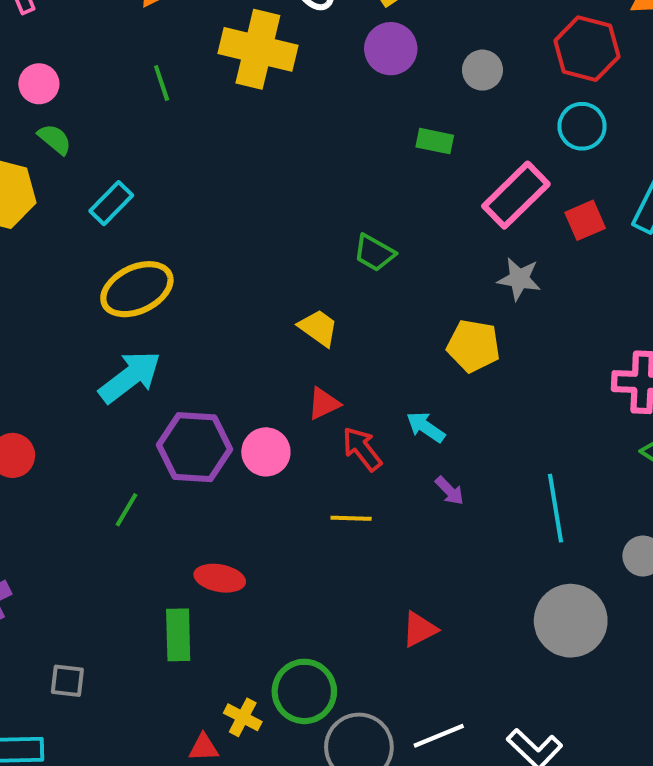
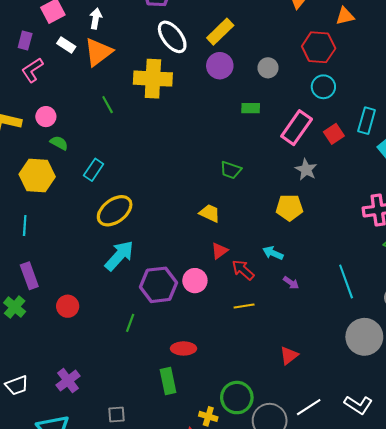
gray star: (519, 279) -> (306, 170), turned 30

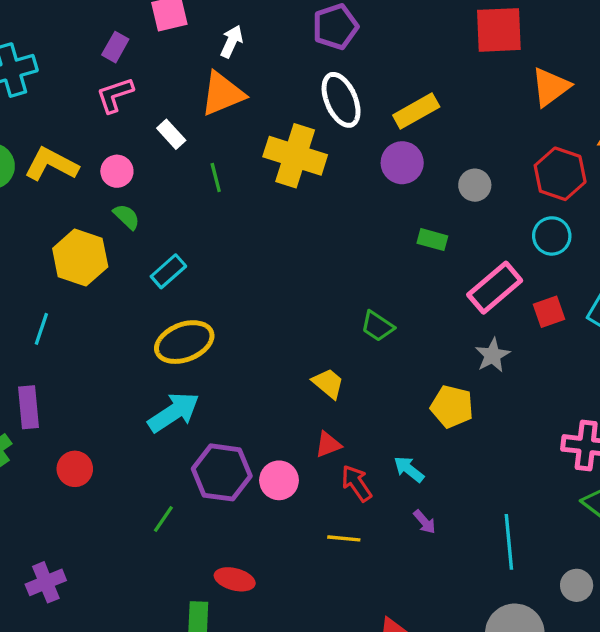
white rectangle: (66, 45) -> (171, 134), moved

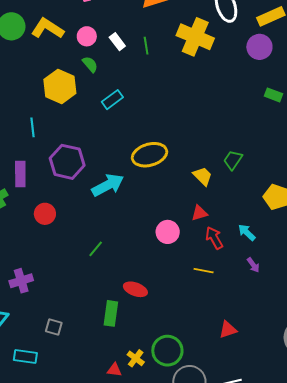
white rectangle: (171, 134) -> (117, 42), moved
green trapezoid: (377, 326) -> (233, 160), moved, turned 85
cyan line: (41, 329) -> (32, 127), turned -30
yellow ellipse: (184, 342) -> (150, 155), moved
purple hexagon: (222, 472) -> (67, 162), moved

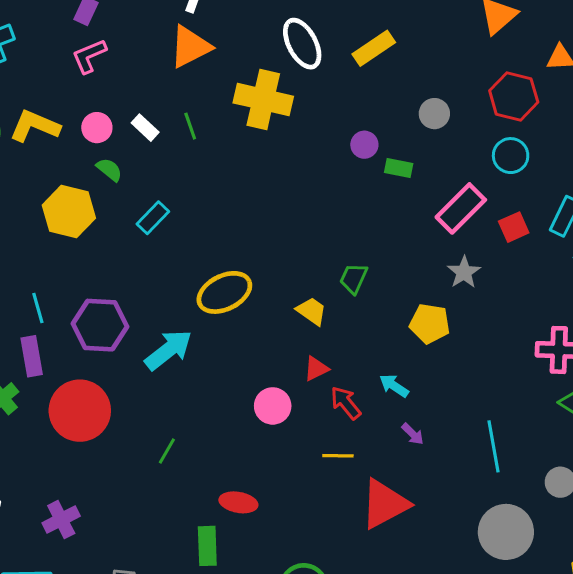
purple circle: (259, 47) -> (364, 145), moved, size x0.7
cyan line: (32, 127) -> (38, 308), moved
red circle: (45, 214) -> (80, 411), size x1.8
red triangle: (228, 330) -> (385, 504), moved, size x1.8

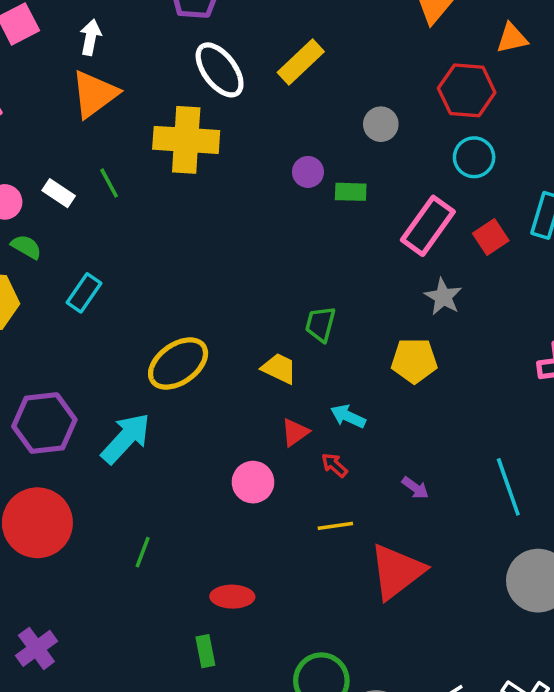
cyan arrow: (394, 386) -> (348, 416), moved
red arrow: (346, 403) -> (334, 465), size x0.7
green rectangle: (207, 546) -> (205, 651), size x0.7

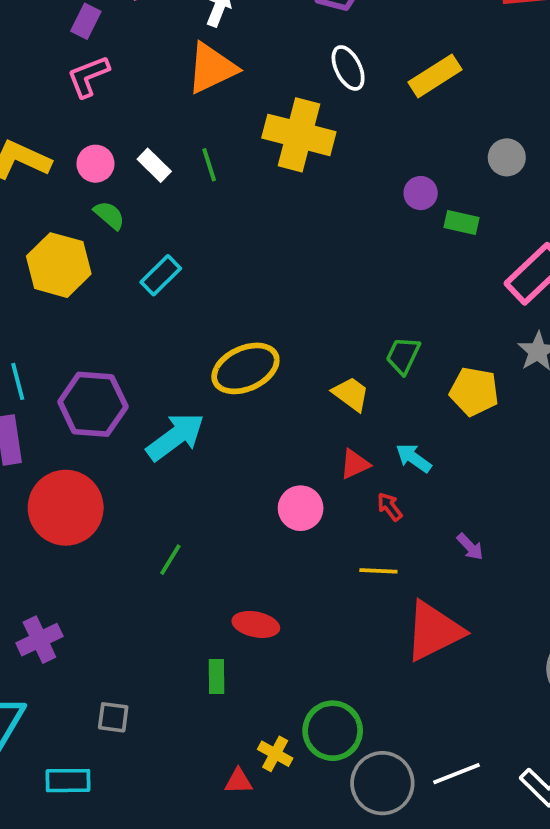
white ellipse: (220, 70) -> (348, 68), size x0.7
yellow pentagon: (414, 361) -> (474, 391), moved

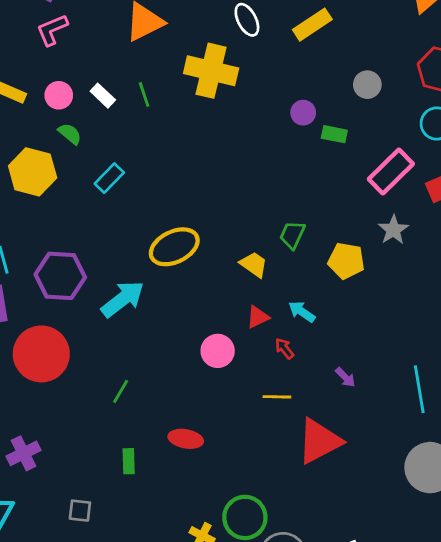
green rectangle: (217, 676) -> (129, 461), moved

